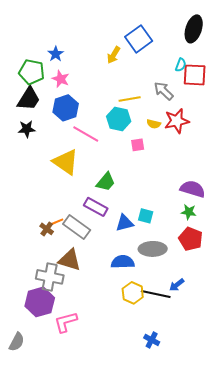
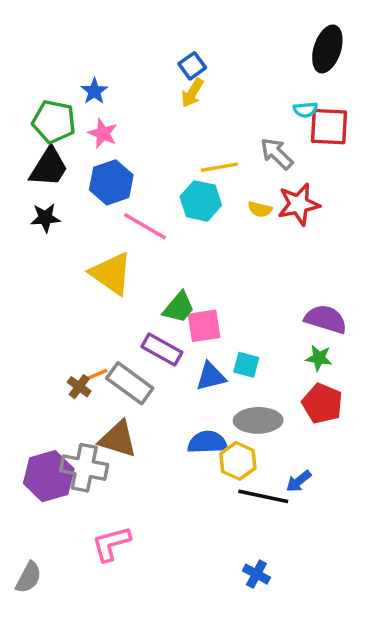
blue square: (139, 39) -> (192, 66), moved, size x0.6
cyan semicircle: (181, 65) -> (305, 110), turned 64
pink square: (138, 145) -> (204, 326), moved, size x1.5
yellow hexagon: (133, 293) -> (238, 461), moved
purple hexagon: (40, 302) -> (49, 476), moved

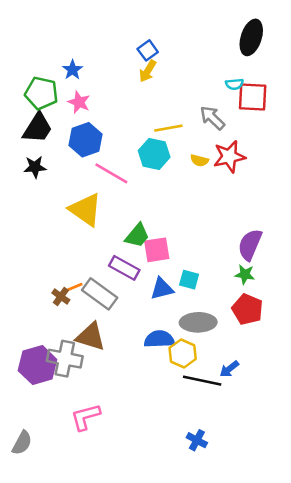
purple semicircle: (326, 319) -> (250, 245), turned -84

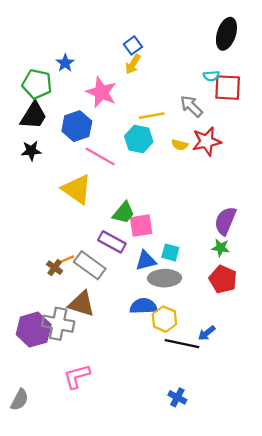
pink star: (79, 102) -> (101, 92), moved, size x1.5
gray ellipse: (198, 322) -> (164, 278), moved

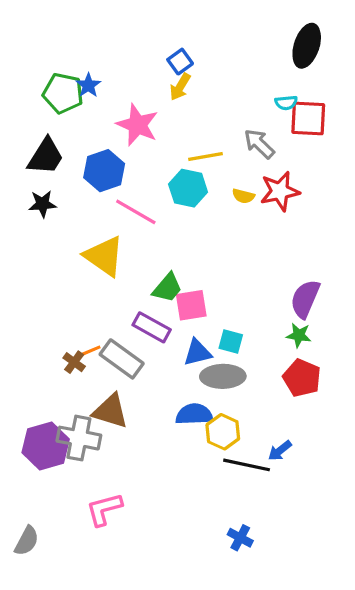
green pentagon: (37, 84) -> (63, 93), moved

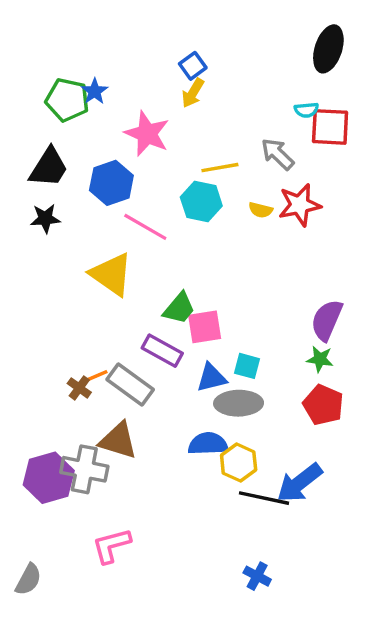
blue arrow: (280, 451) -> (300, 483), size x1.8

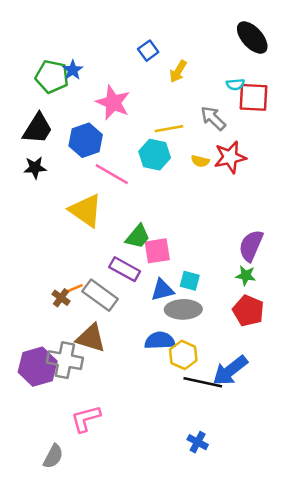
black ellipse: (328, 49) -> (252, 38), turned -60
yellow arrow: (193, 93) -> (178, 71), moved
gray semicircle: (28, 579) -> (53, 456), moved

